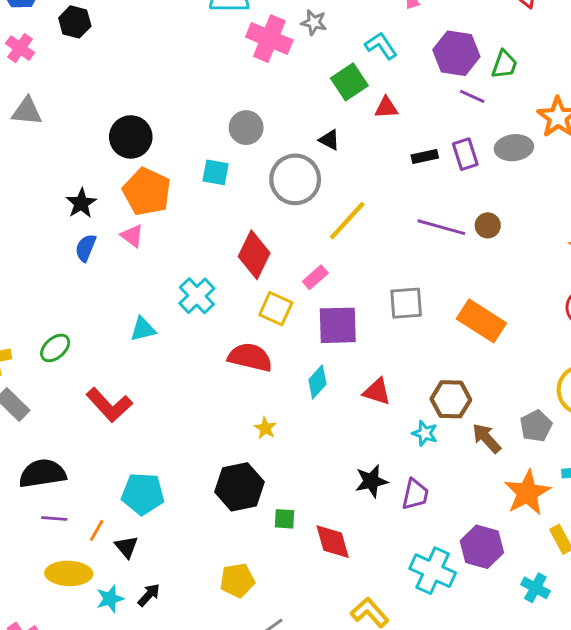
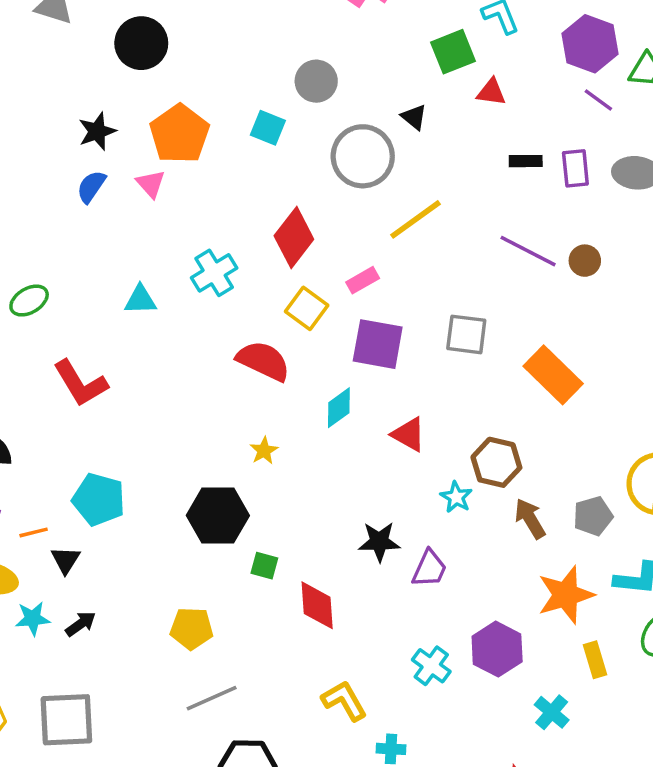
black circle: (131, 137) -> (141, 43), moved
orange line: (97, 530) -> (34, 532), turned 35
cyan cross: (433, 571) -> (431, 666), size x0.7

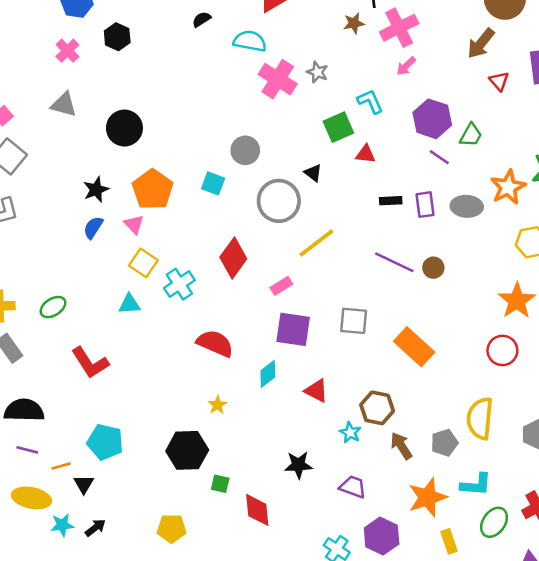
yellow square: (307, 308) -> (143, 263), moved
purple trapezoid: (429, 569) -> (353, 487), moved, turned -92

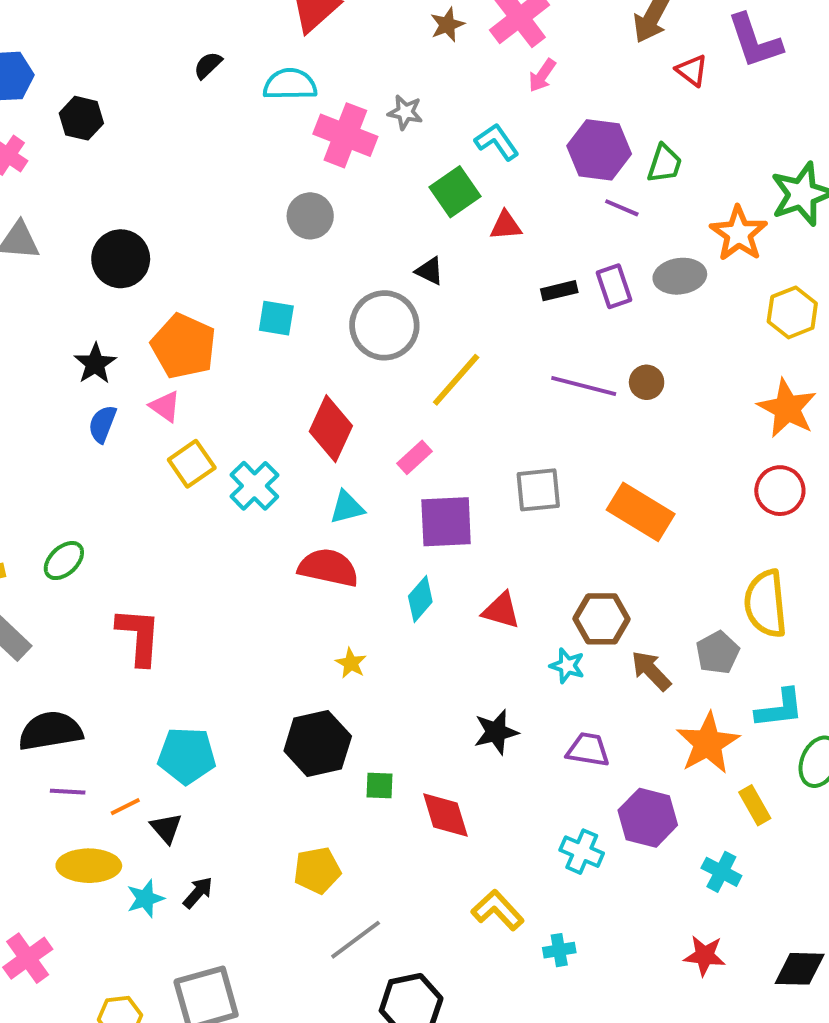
gray circle: (245, 150) -> (310, 216), moved
yellow square: (143, 263) -> (192, 464), turned 32
cyan triangle: (129, 304) -> (347, 507), moved
red L-shape: (90, 363) -> (139, 636), turned -132

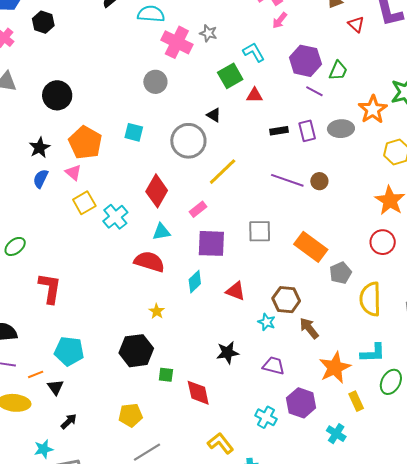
gray pentagon: (718, 653) -> (341, 273), moved
cyan star: (145, 899) -> (44, 449), moved

